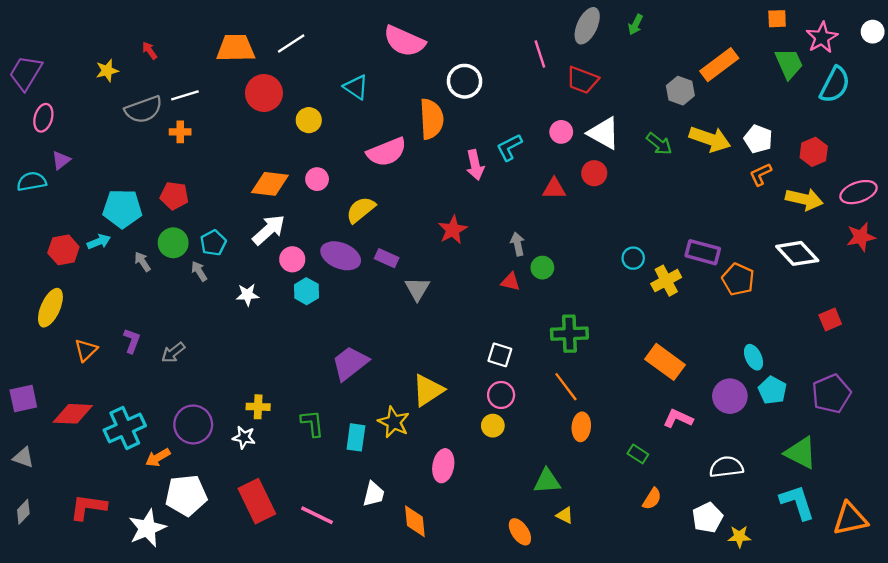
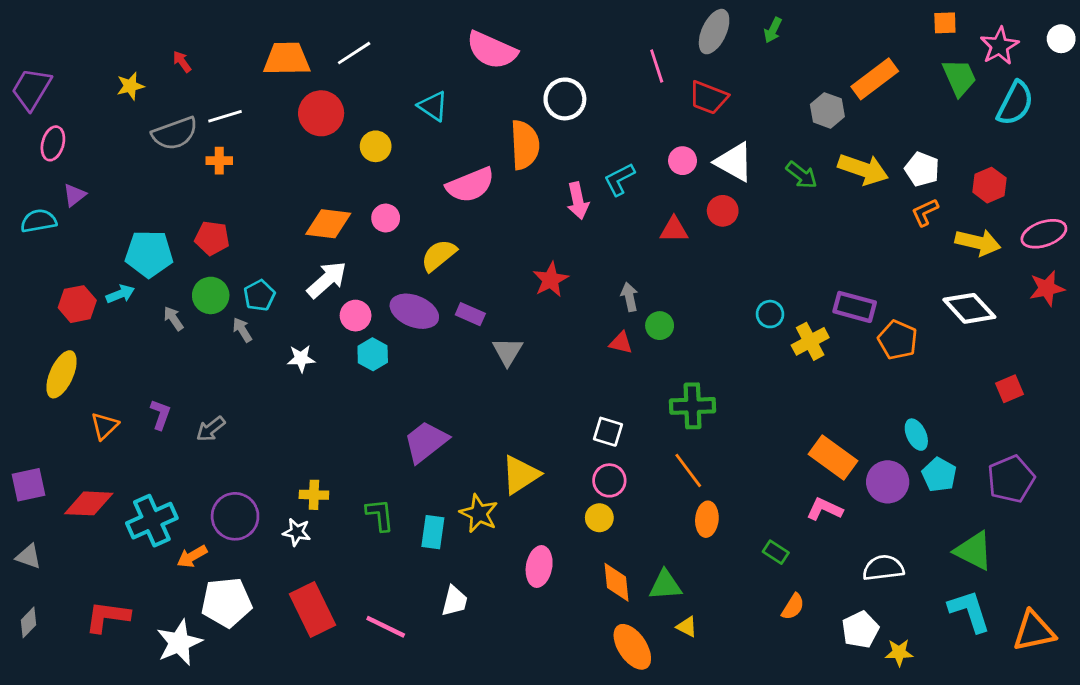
orange rectangle: (665, 362) -> (833, 458), moved
orange diamond: (415, 521) -> (617, 582), moved
orange ellipse: (520, 532) -> (632, 647), size x1.4

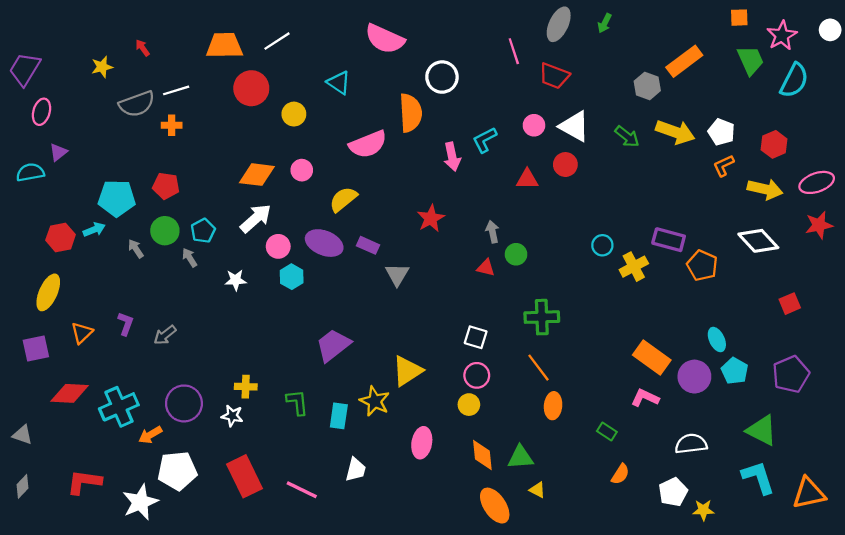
purple square: (29, 485) -> (36, 348), moved

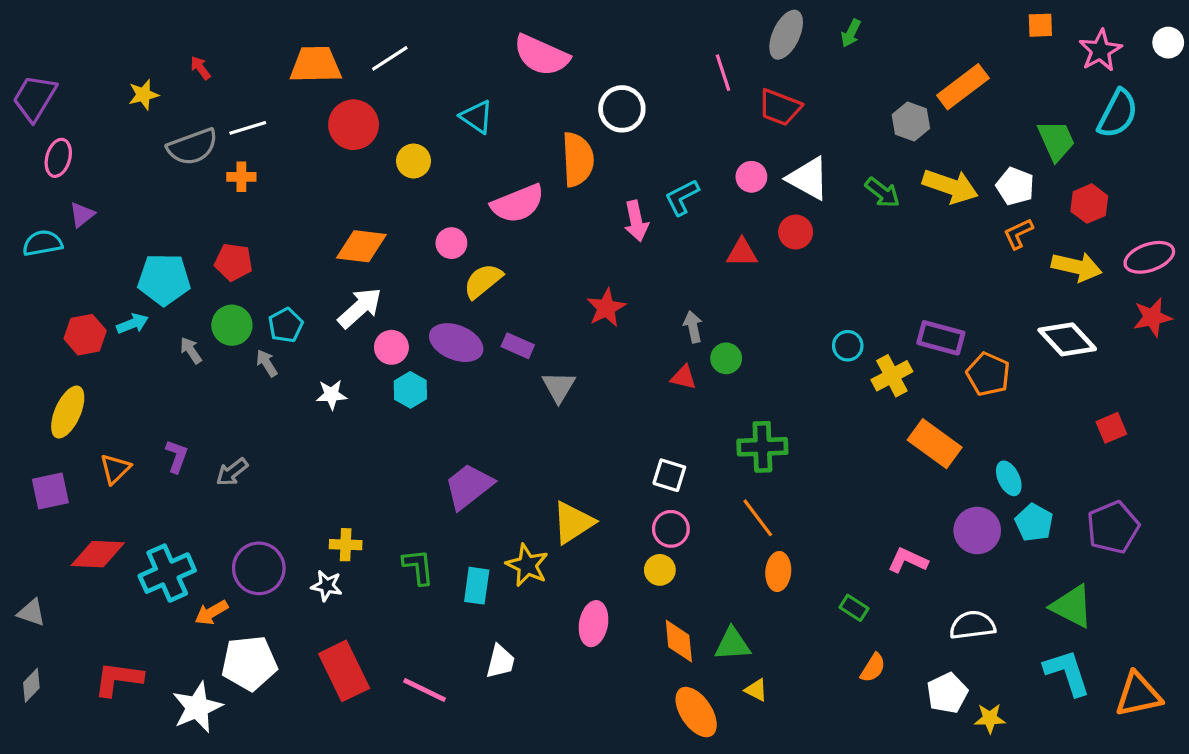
green trapezoid: (750, 60) -> (1056, 140), moved
pink circle: (302, 170) -> (451, 243), moved
orange rectangle: (652, 357) -> (935, 444), moved

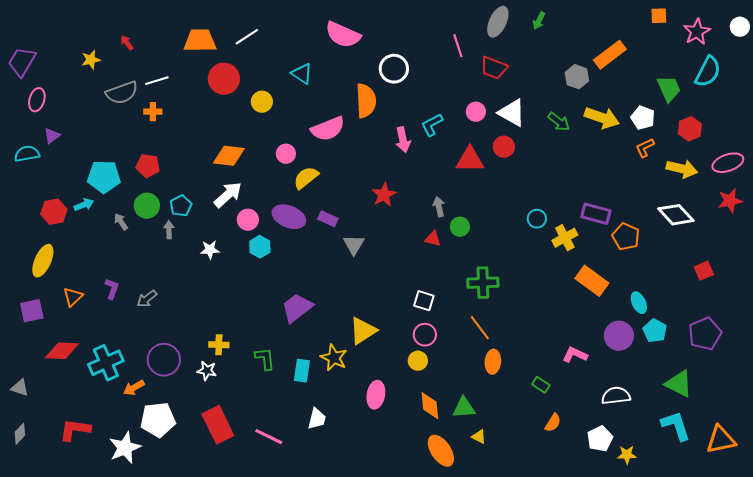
red triangle: (742, 253) -> (470, 160), size x1.4
gray arrow: (267, 363) -> (169, 230), turned 30

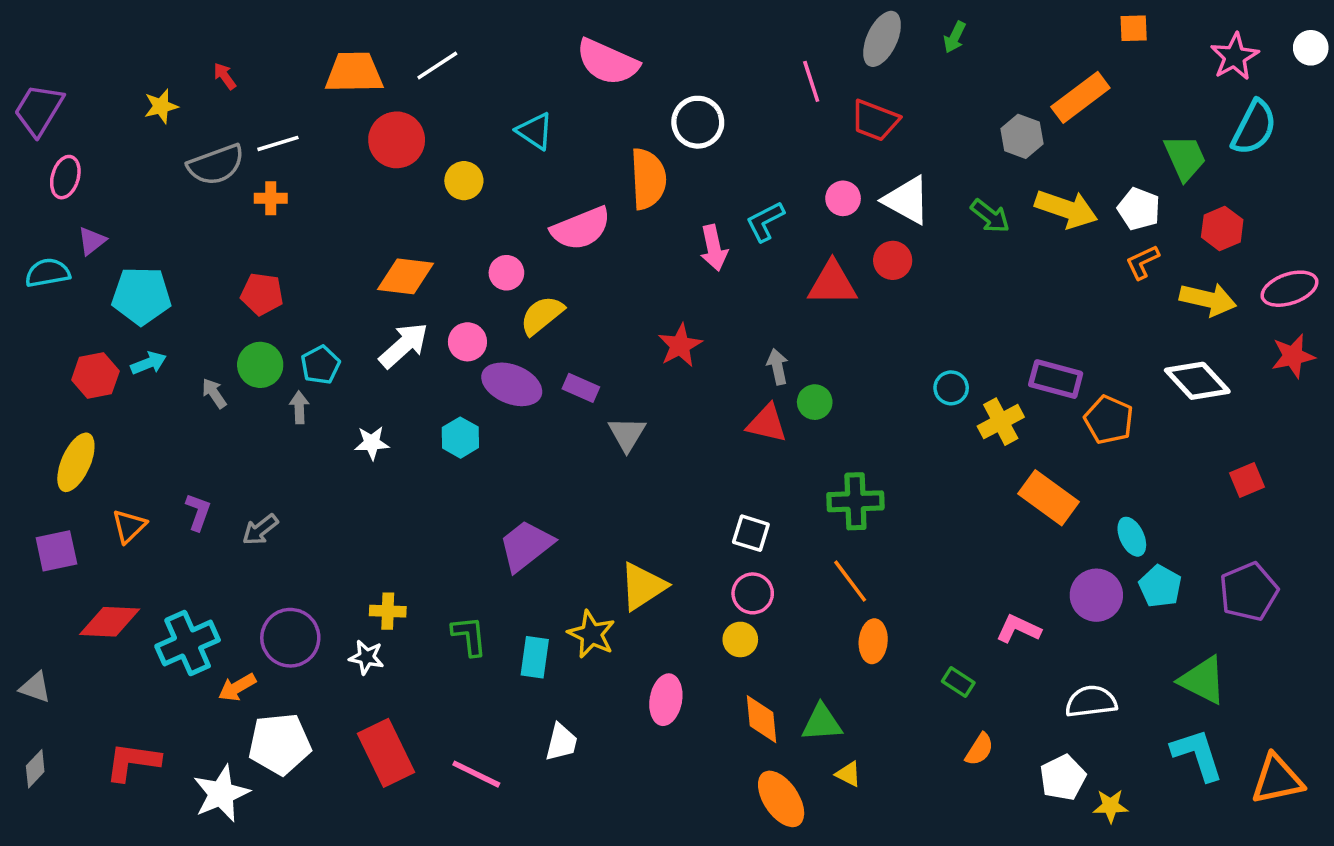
orange square: (659, 16) -> (1134, 28), moved
cyan pentagon: (104, 177) -> (141, 296), moved
pink circle: (248, 220) -> (467, 342), moved
red triangle: (433, 239) -> (767, 423), size x1.4

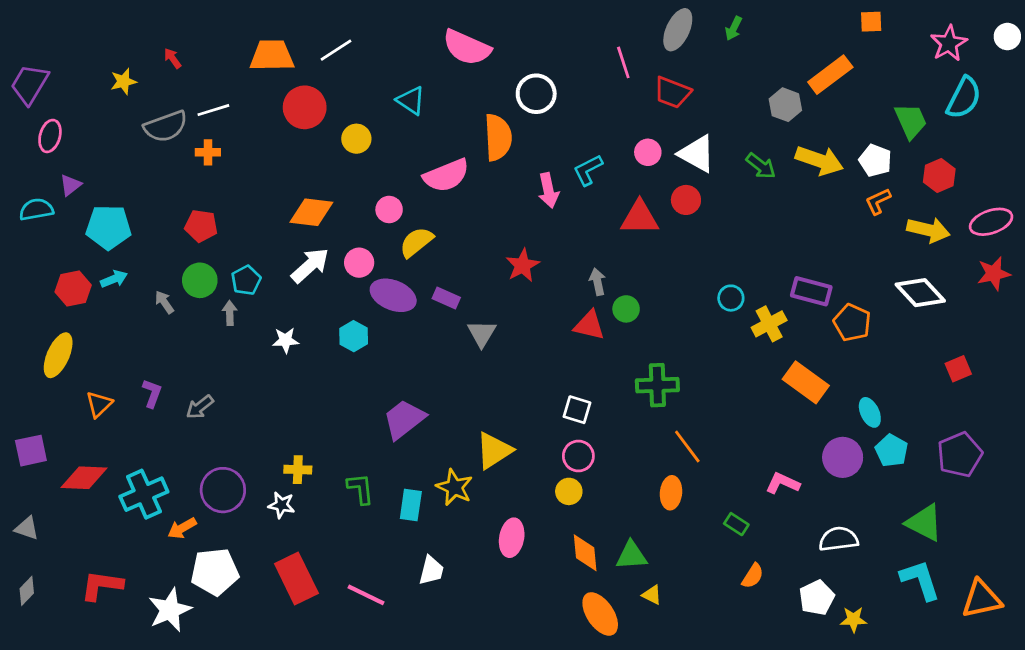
purple square: (56, 551) -> (31, 451), moved
orange line: (850, 581) -> (687, 446), moved

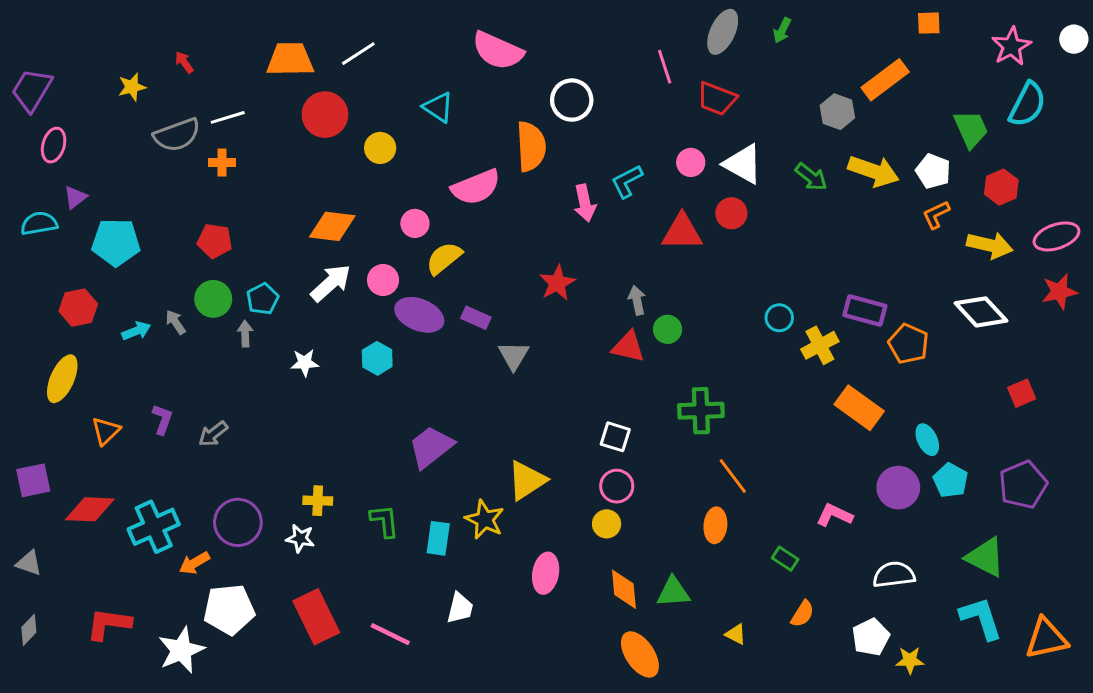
cyan arrow: (114, 279) -> (136, 331), moved
yellow triangle: (652, 595) -> (736, 634), moved

